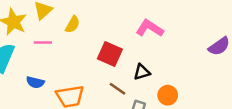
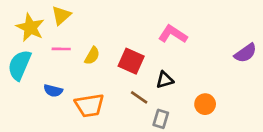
yellow semicircle: (73, 24) -> (92, 56), moved
orange circle: (168, 95) -> (205, 104), moved

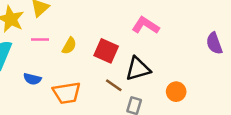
purple semicircle: (245, 53) -> (214, 43), turned 105
black triangle: (165, 80) -> (138, 69), size x1.5

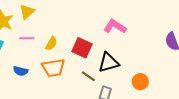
orange trapezoid: (67, 93) -> (53, 68), moved

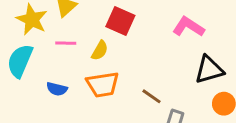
red square: (82, 48) -> (120, 21), moved
black triangle: (109, 63) -> (209, 70), moved

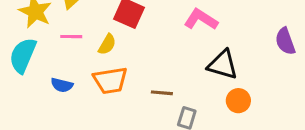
black triangle: (209, 70) -> (223, 65), turned 32
brown line: (151, 96) -> (162, 93), turned -30

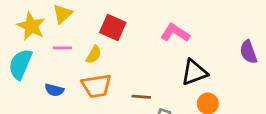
black triangle: (223, 65) -> (194, 72), turned -36

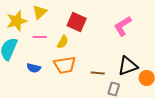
yellow star: (31, 26) -> (17, 21), turned 30
pink L-shape: (175, 33) -> (123, 26), turned -65
black triangle: (194, 72) -> (128, 66), moved

